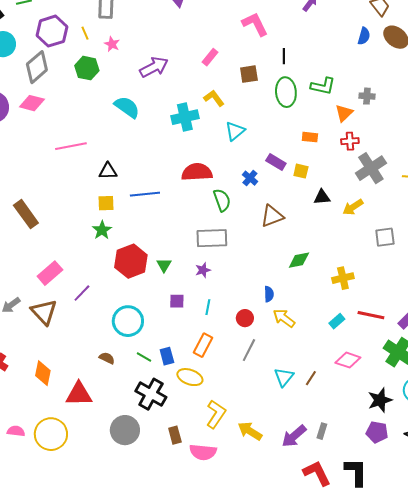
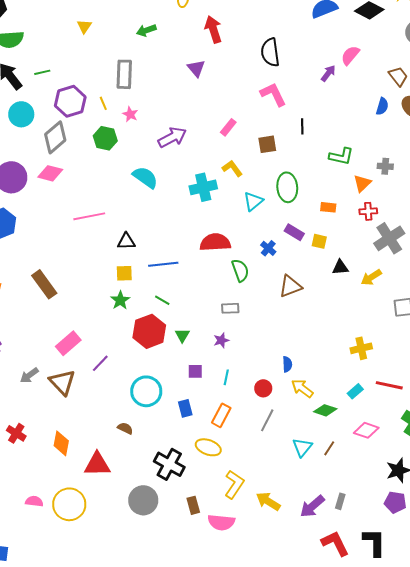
green ellipse: (286, 92) -> (287, 187), moved
gray rectangle: (212, 238) -> (230, 308), size x0.6
green diamond: (299, 260) -> (325, 410), moved, turned 30
blue rectangle: (167, 356) -> (185, 408), moved
green line: (144, 357) -> (162, 300), moved

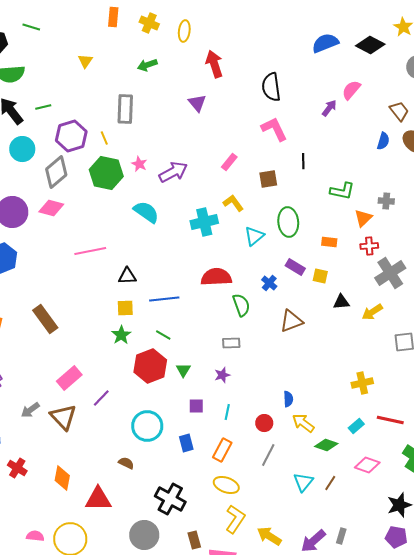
pink star: (130, 114) -> (139, 164), moved
green hexagon: (105, 138) -> (106, 173), size x1.4
yellow ellipse: (208, 447) -> (226, 485), moved

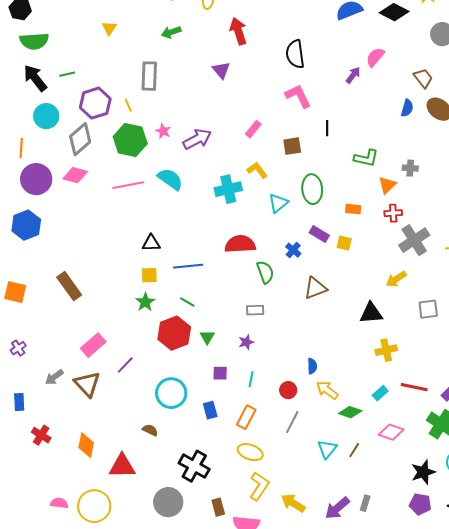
pink line: (90, 251) -> (128, 185), moved
black triangle: (341, 302) -> (371, 313), moved, size x1.4

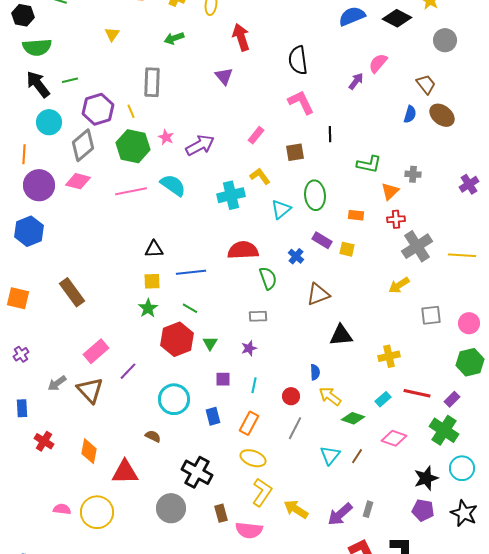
black triangle: (371, 313) -> (341, 335), moved

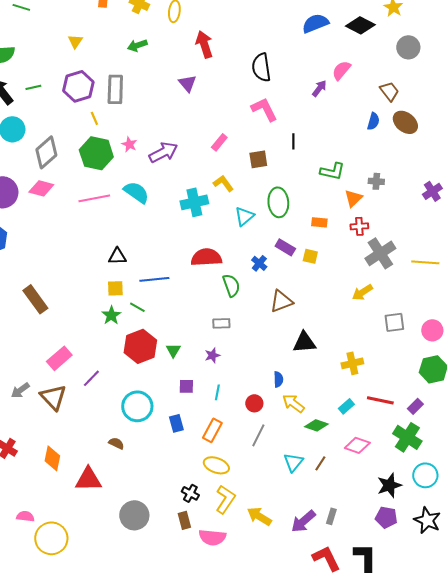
purple hexagon: (98, 109) -> (78, 86), moved
green line: (190, 308) -> (137, 307), moved
black cross: (197, 472) -> (190, 493), moved, size x0.6
yellow circle: (97, 512) -> (51, 538), moved

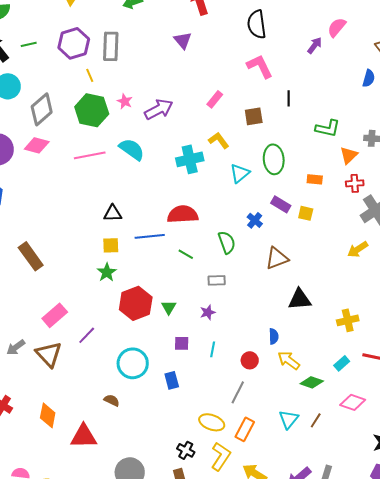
red semicircle: (206, 257) -> (183, 214), moved
green line: (137, 307) -> (186, 254), moved
orange rectangle: (212, 430) -> (245, 429), moved
gray line: (258, 435) -> (238, 392), moved

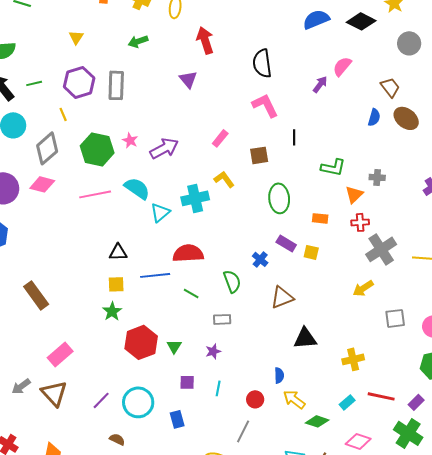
yellow line: (90, 75) -> (63, 114), moved
cyan triangle: (240, 173) -> (160, 212), moved
purple line: (87, 335) -> (101, 400), moved

